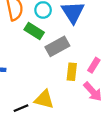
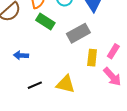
green rectangle: (34, 31) -> (45, 21), moved
black line: (21, 108) -> (35, 85), moved

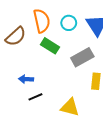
black line: (35, 85) -> (35, 97), moved

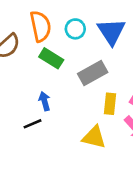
blue arrow: (26, 79) -> (45, 101), moved, turned 72
yellow triangle: (70, 107) -> (94, 137), moved

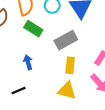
yellow rectangle: (110, 104) -> (70, 65), moved
black line: (32, 124) -> (19, 91), moved

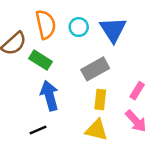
green rectangle: (33, 29) -> (41, 60), moved
blue arrow: (28, 62) -> (49, 96), size x1.6

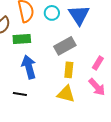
green rectangle: (41, 60) -> (22, 39), turned -36
black line: (38, 130) -> (20, 94), turned 32

